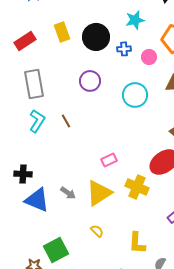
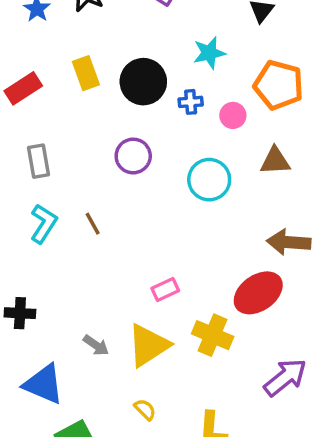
gray rectangle: (34, 84) -> (39, 161), size x0.7
blue triangle: (37, 200) -> (44, 384), moved

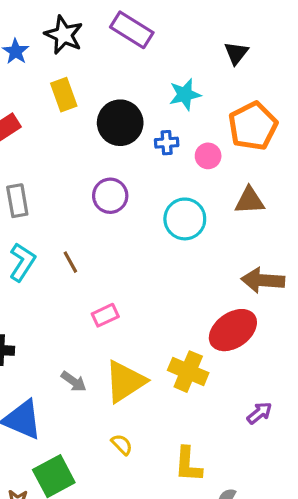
yellow rectangle: (86, 73) -> (64, 95), moved
orange pentagon: (279, 85) -> (253, 126), turned 30
pink rectangle: (165, 289) -> (105, 315), moved
purple arrow: (285, 377) -> (259, 413), size x0.6

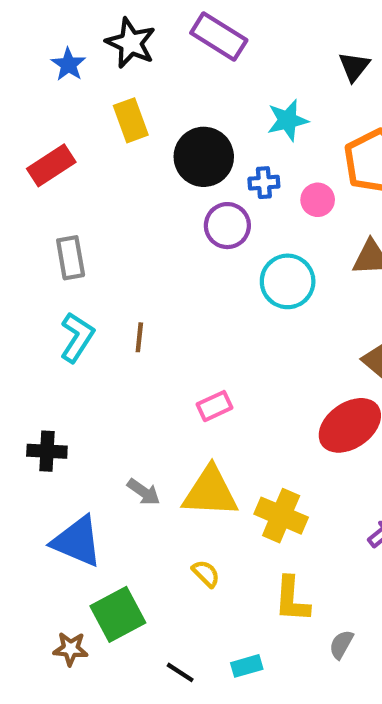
purple circle: (110, 196) -> (227, 226), moved
brown line: (70, 262) -> (139, 337), turned 35
pink rectangle: (105, 315) -> (215, 406), moved
yellow cross: (188, 372) -> (281, 516), moved
yellow triangle: (125, 381) -> (210, 492), turned 36

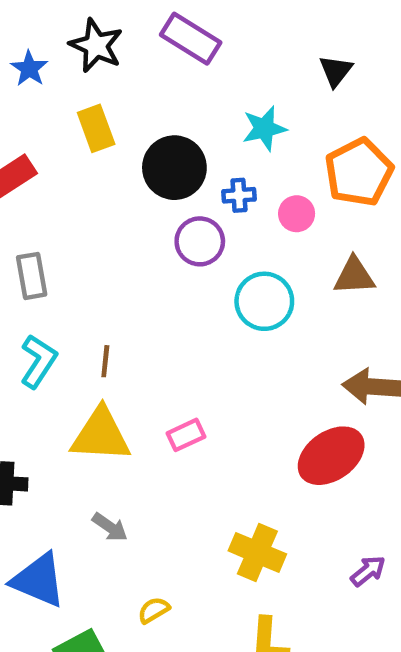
yellow triangle: (210, 492) -> (101, 435), moved
yellow semicircle: (206, 574) -> (154, 610), moved, turned -76

